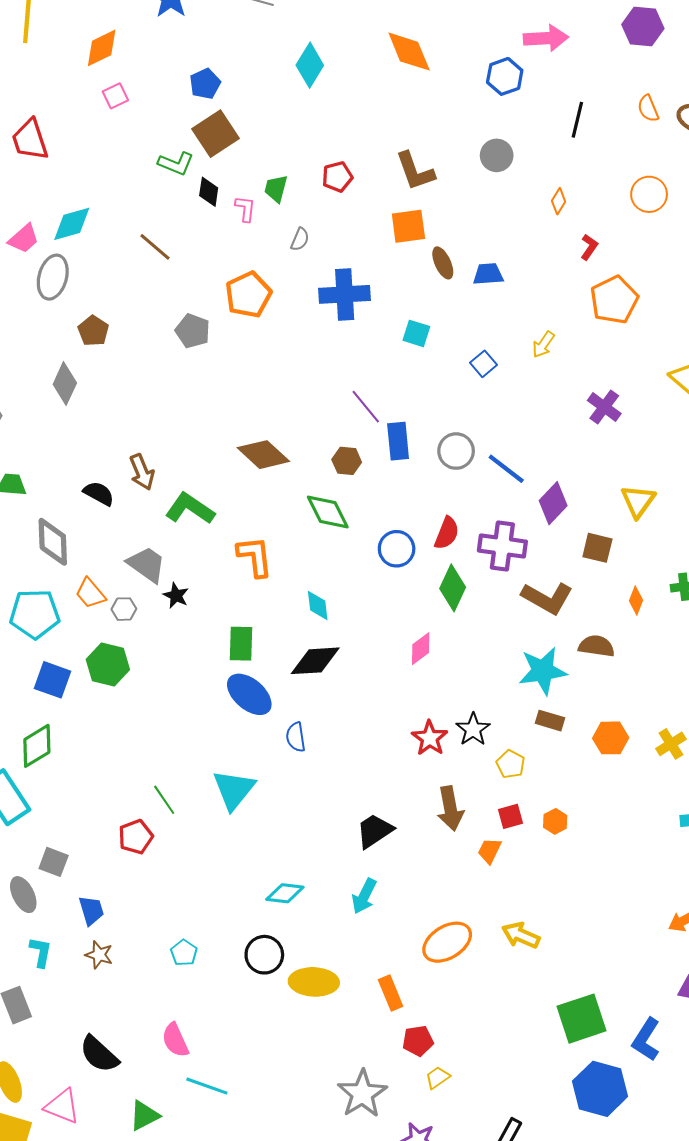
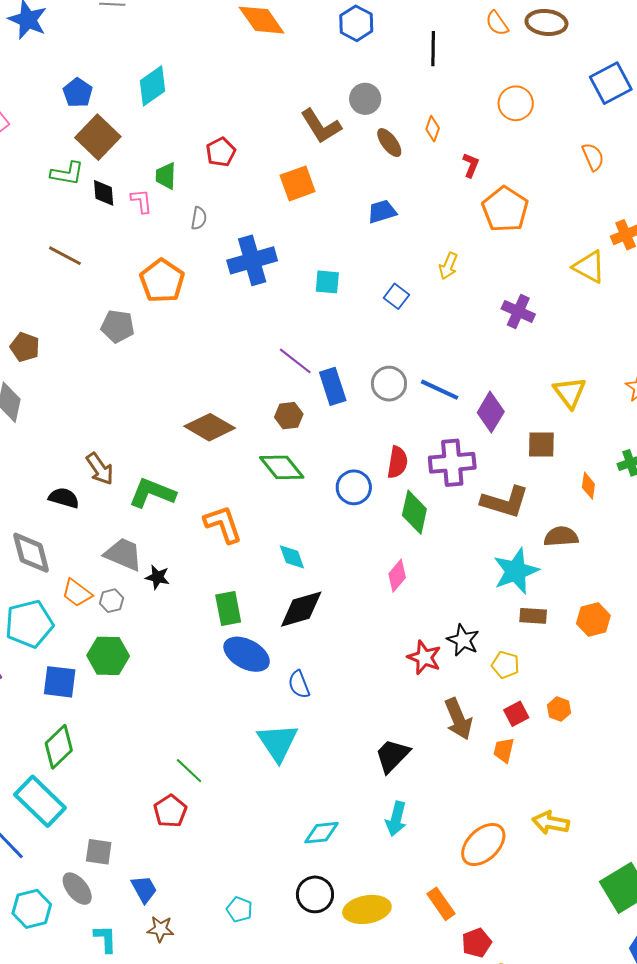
cyan diamond: (310, 65) -> (153, 86), moved, turned 36
brown L-shape: (415, 171) -> (321, 126), moved
brown ellipse: (443, 263) -> (389, 143), moved
cyan triangle: (234, 790) -> (278, 742), moved

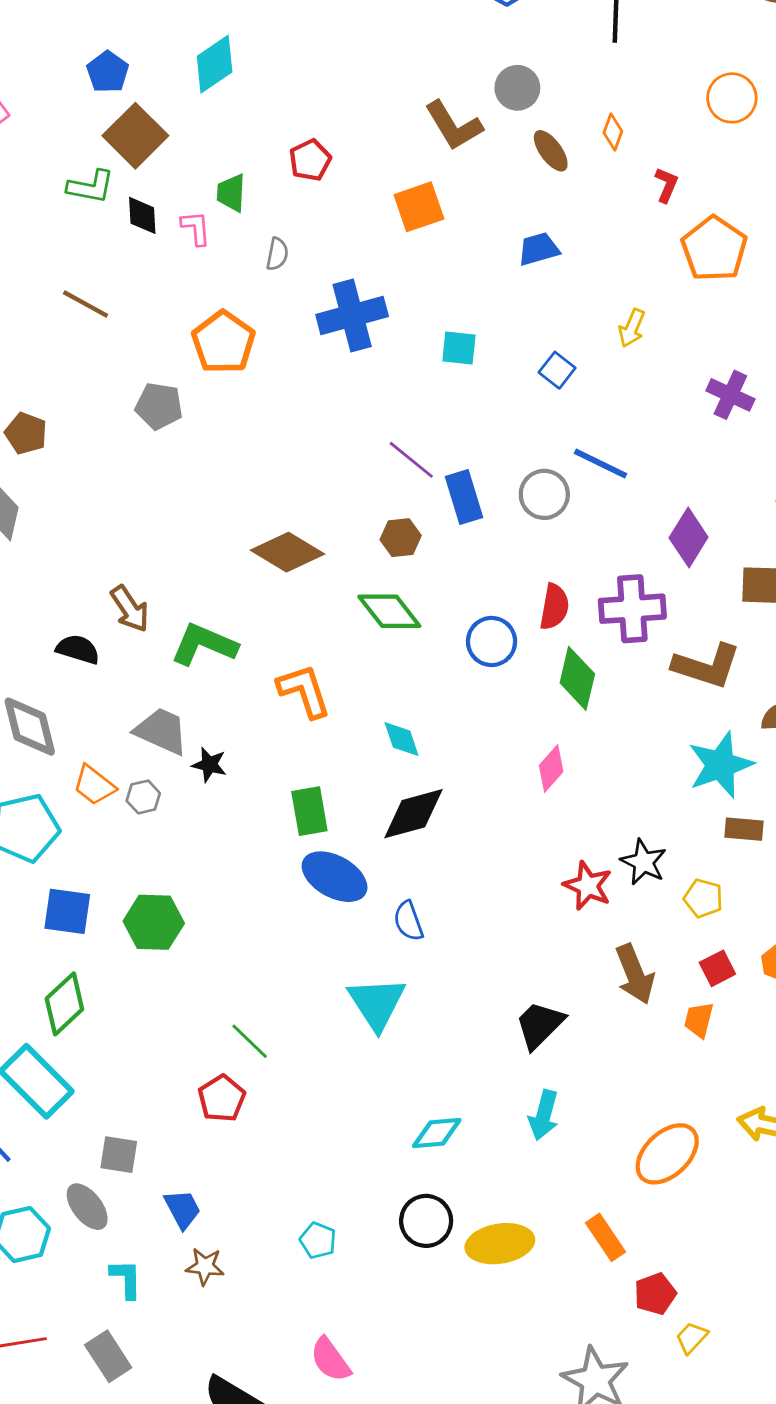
blue line: (440, 390) -> (600, 463), moved
green hexagon: (108, 656) -> (154, 922), moved

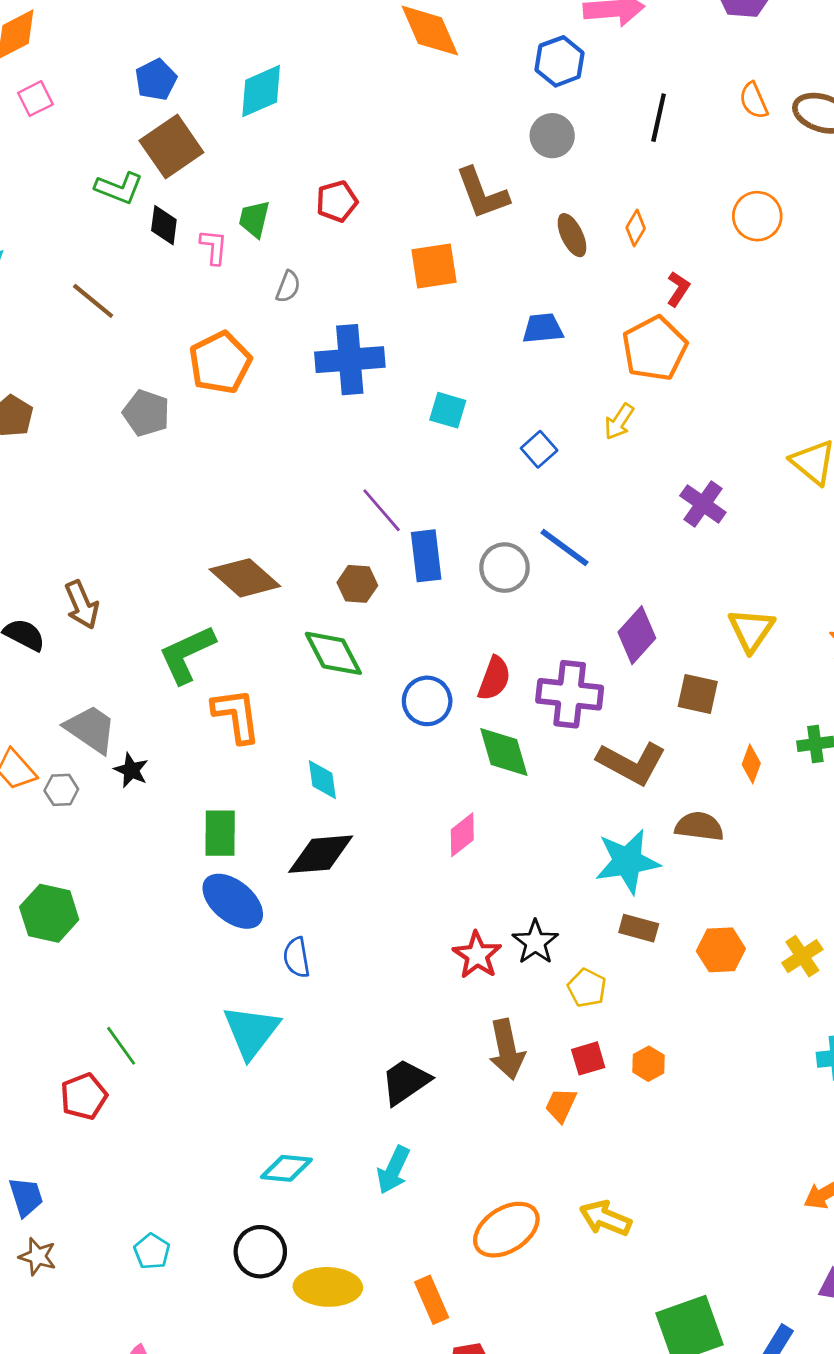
gray circle: (517, 88) -> (552, 136), moved
orange pentagon: (714, 249) -> (655, 348), moved
green L-shape: (204, 644) -> (187, 654), moved, turned -58
green diamond: (577, 678) -> (504, 752), turned -40

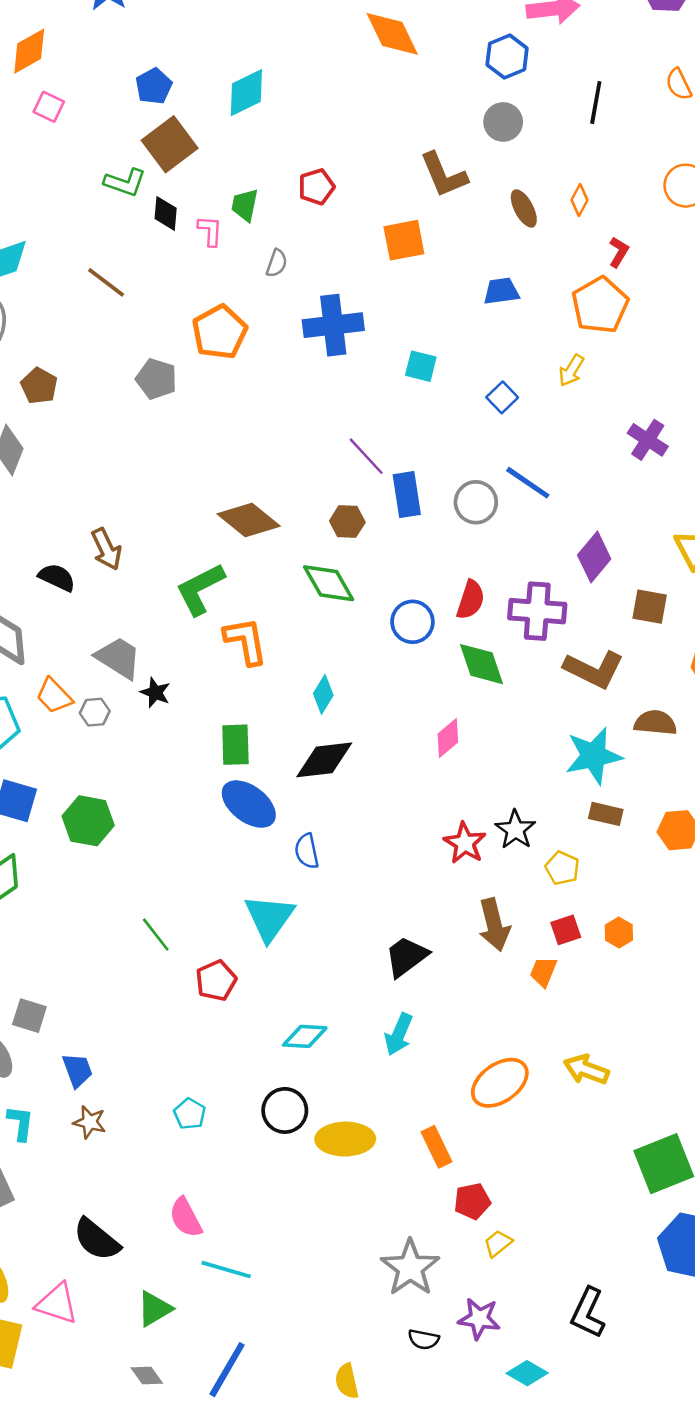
pink square: (35, 99) -> (49, 107), turned -36
cyan diamond: (322, 780) -> (323, 694), turned 42
red pentagon: (84, 1096) -> (216, 981), moved

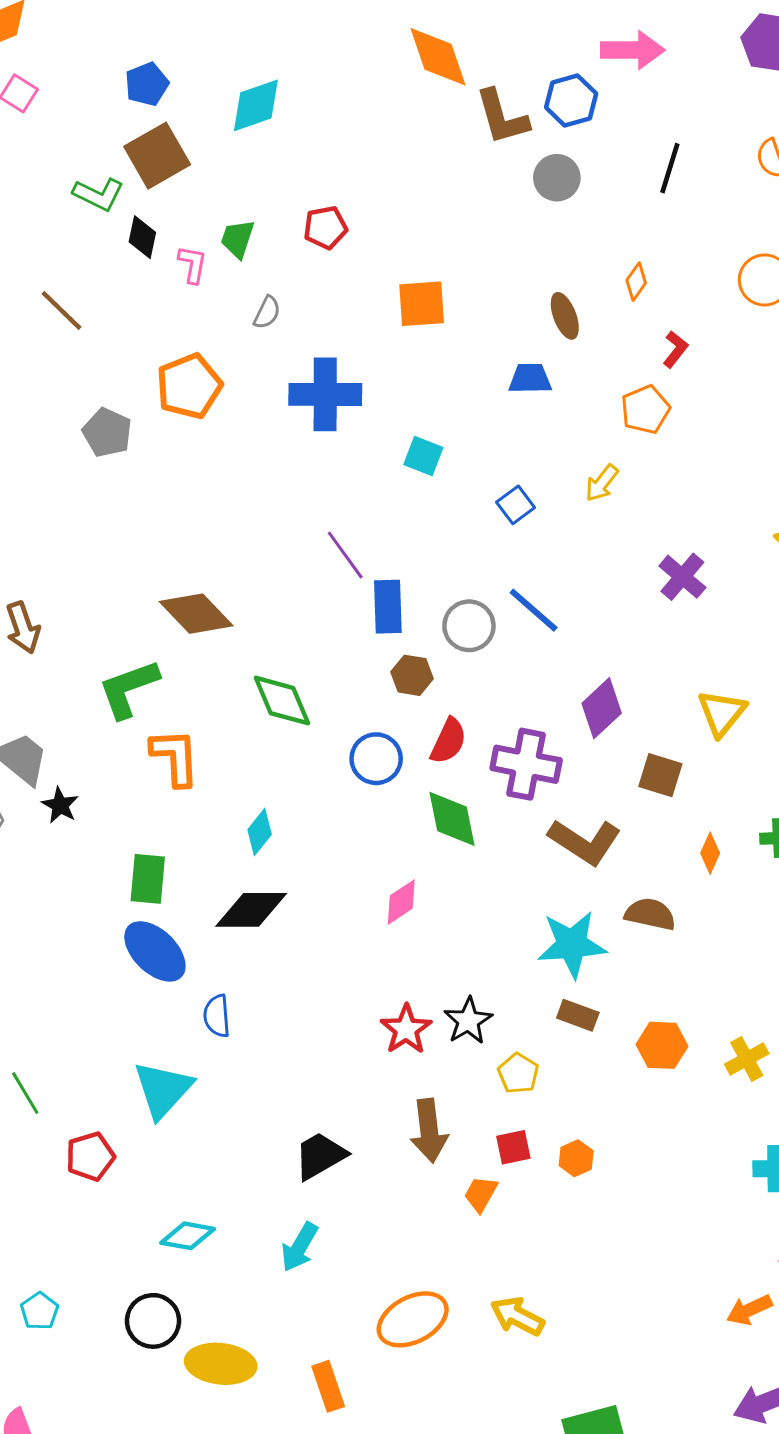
brown L-shape: (444, 175) -> (502, 117), moved
brown ellipse: (524, 208) -> (565, 316), moved
orange pentagon: (600, 305) -> (645, 410), size x0.7
brown hexagon: (347, 522) -> (412, 675), moved

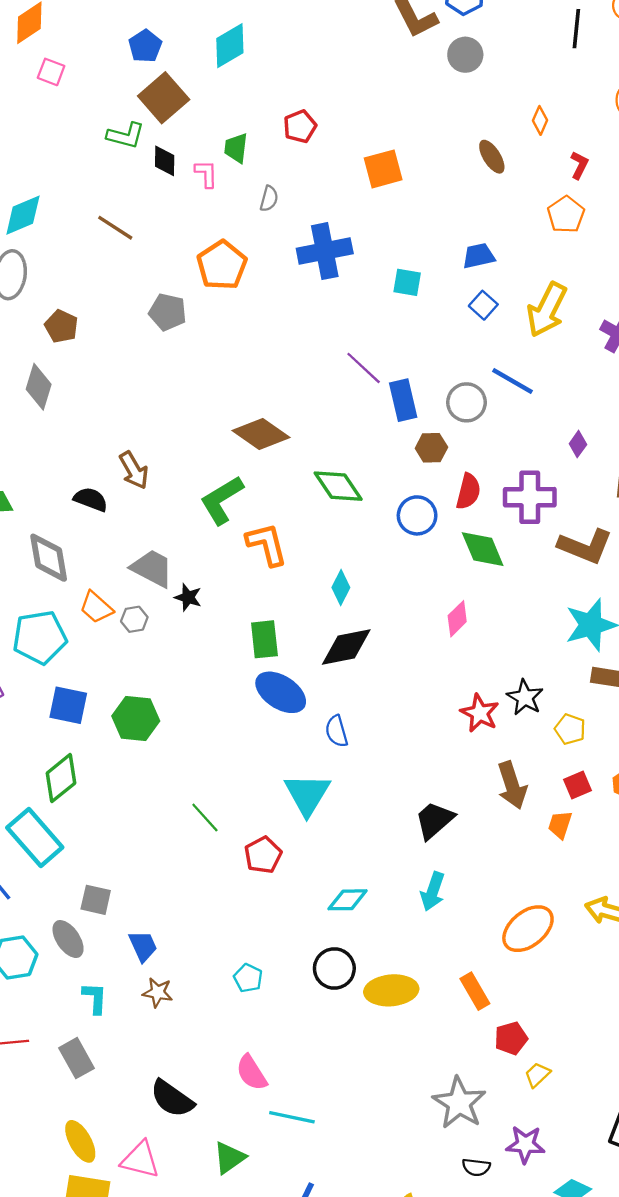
black line: (670, 168) -> (576, 29), moved
blue trapezoid: (530, 379) -> (479, 256), moved
yellow arrow: (602, 483) -> (547, 310), moved, size x1.8
purple diamond: (602, 708) -> (578, 444), size x0.6

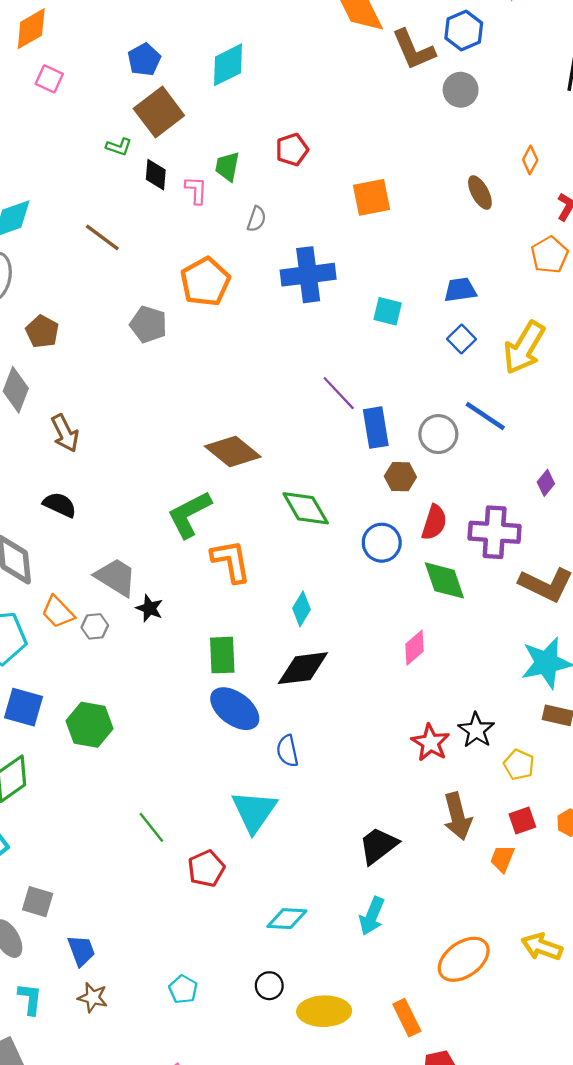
green L-shape: (126, 135) -> (119, 147), size x0.7
brown arrow: (134, 470) -> (65, 433), moved
black circle: (334, 968) -> (269, 986), size x0.7

